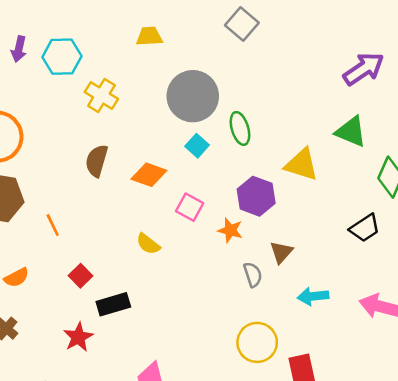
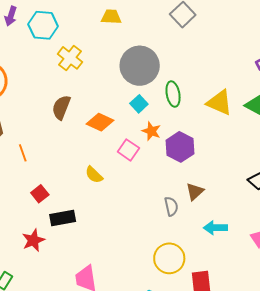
yellow triangle: (302, 165) -> (219, 102), moved
orange star: (230, 230) -> (151, 131), moved

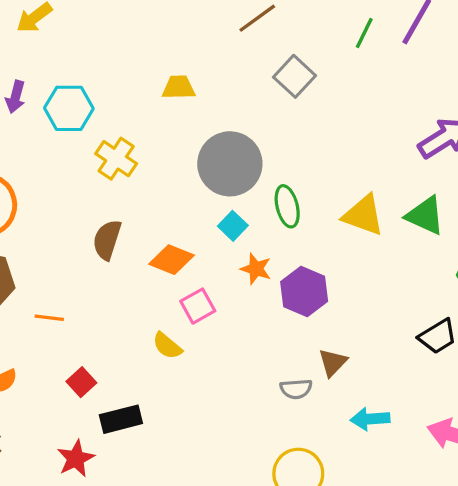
pink square: (128, 150) -> (198, 306), moved, turned 30
orange line: (23, 153) -> (49, 318), turned -60
gray semicircle: (171, 206) -> (296, 389), turned 102

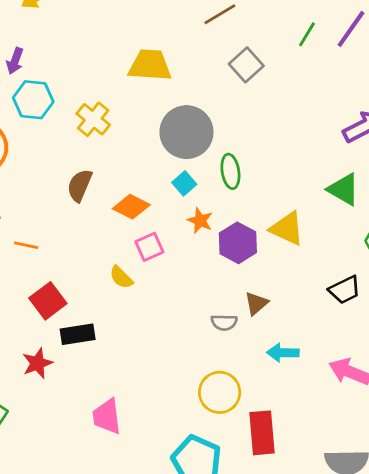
yellow trapezoid: (179, 87) -> (150, 65), size x1.6
cyan hexagon: (69, 108) -> (33, 100), moved
yellow triangle: (363, 215) -> (287, 229), moved
red square: (81, 382) -> (48, 301), size x1.5

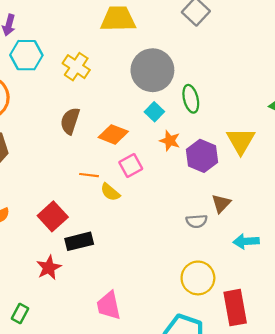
yellow triangle: (287, 229) -> (241, 141), turned 40
orange line: (26, 245) -> (89, 175), moved

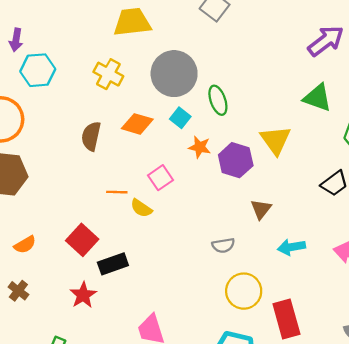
yellow cross: (76, 67) -> (108, 74), moved
orange diamond: (113, 134) -> (137, 124), moved
gray semicircle: (197, 221) -> (223, 245), moved

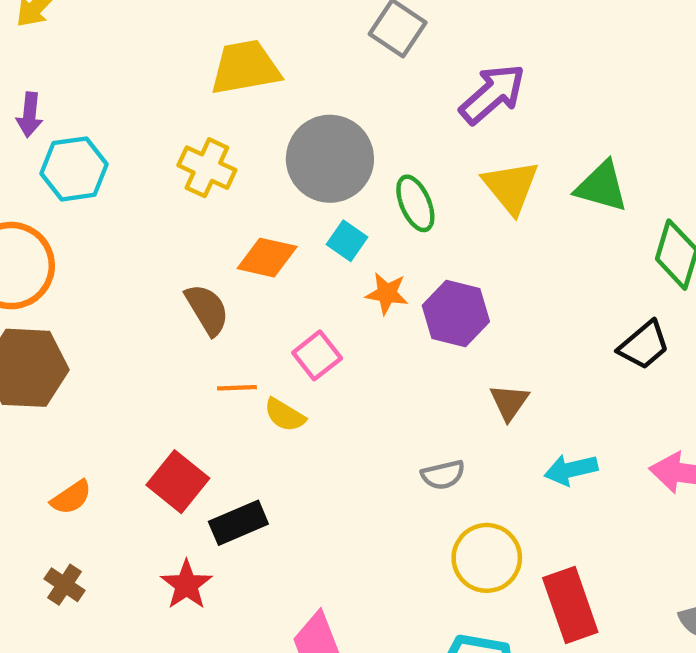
purple arrow: (326, 41) -> (492, 94), moved
brown semicircle: (91, 136) -> (207, 309), moved, turned 140
yellow triangle: (275, 140) -> (511, 187), moved

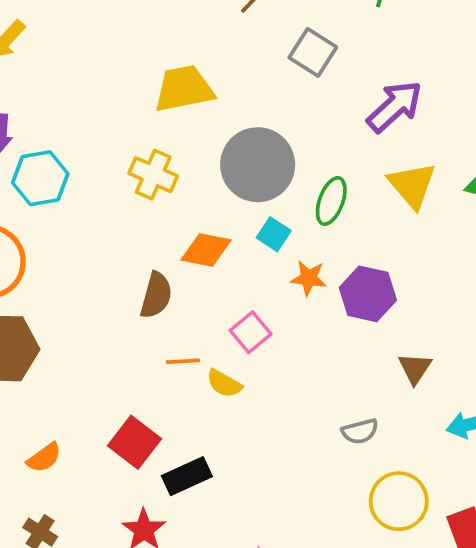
green ellipse: (415, 203) -> (331, 201), turned 45
brown semicircle: (207, 309) -> (156, 295), turned 48

